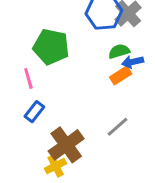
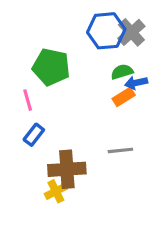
gray line: (117, 127) -> (120, 150), turned 35
brown cross: (66, 145) -> (67, 169), turned 32

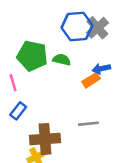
green semicircle: (122, 72) -> (62, 60), moved, turned 30

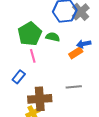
green pentagon: (32, 56) -> (30, 34), turned 30
pink line: (13, 83) -> (33, 56), moved

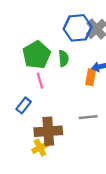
green semicircle: (53, 37) -> (64, 58), turned 72
orange rectangle: (76, 53) -> (91, 77), turned -48

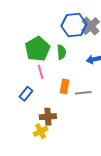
orange rectangle: (91, 77) -> (65, 86), moved
gray line: (88, 117) -> (83, 93), moved
brown cross: (48, 131) -> (48, 117), size x0.7

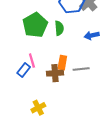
pink line: (41, 72) -> (32, 61), moved
brown cross: (48, 117) -> (55, 73), moved

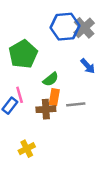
green semicircle: (59, 28) -> (51, 79), moved, turned 56
blue arrow: (92, 35) -> (88, 66), turned -120

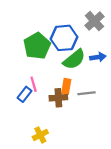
blue hexagon: (65, 27) -> (64, 38), moved
blue arrow: (88, 66) -> (98, 57), turned -56
green semicircle: (51, 79) -> (74, 59), moved, size x1.5

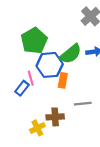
blue hexagon: (64, 38) -> (50, 65), moved
gray line: (87, 93) -> (83, 104), moved
brown cross: (58, 98) -> (55, 117), moved

